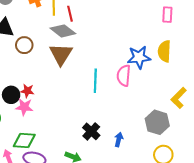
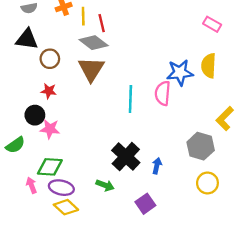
pink rectangle: (167, 15) -> (212, 24), turned -63
red star: (27, 91) -> (49, 91), moved
black cross: (91, 131) -> (126, 157), size x1.4

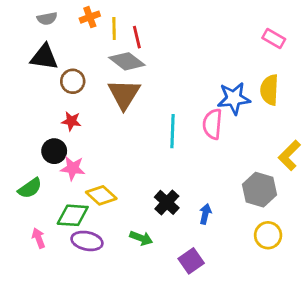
black cross: (126, 157) -> (167, 202), size x0.7
pink arrow: (31, 185) -> (38, 238), moved
yellow diamond: (66, 207) -> (101, 195), moved

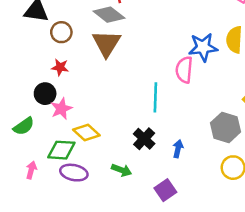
cyan line: (173, 131) -> (155, 97), moved
pink star: (73, 168) -> (61, 109), turned -30
pink arrow: (38, 238) -> (31, 170), turned 36

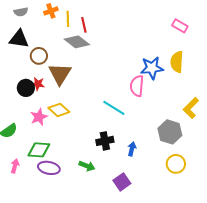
brown triangle: (106, 43) -> (60, 74), moved
black circle: (45, 94) -> (26, 88), moved
cyan line: (155, 97) -> (114, 108), turned -60
yellow diamond: (86, 132) -> (59, 110), moved
black cross: (144, 139) -> (105, 141), turned 36

